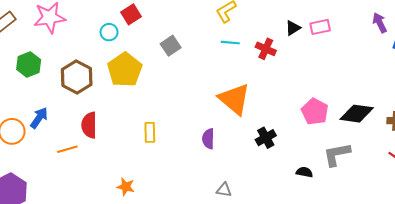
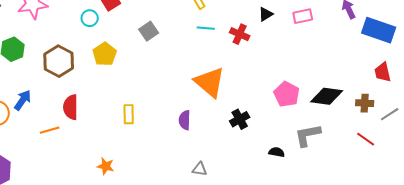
pink rectangle: (320, 27) -> (303, 16), moved
yellow pentagon: (125, 70) -> (105, 54), size x0.7

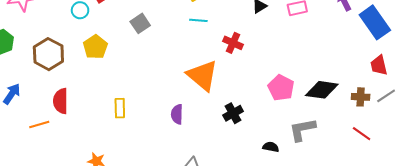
blue rectangle: (379, 30) -> (375, 22), turned 36
red cross: (240, 34) -> (233, 43), moved
gray line: (390, 114) -> (386, 96), moved

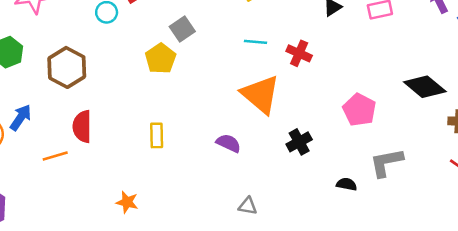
cyan line: (198, 20) -> (255, 42), moved
yellow pentagon: (95, 47) -> (160, 58), moved
black diamond: (322, 90) -> (425, 87), moved, turned 32
purple semicircle: (177, 114) -> (228, 143), turned 114

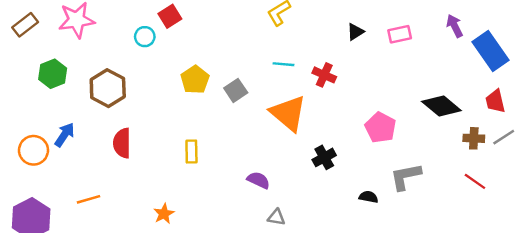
gray square: (182, 29) -> (236, 90), moved
purple semicircle: (228, 143) -> (258, 180), moved
orange line: (55, 156) -> (89, 199), moved
orange star: (127, 202) -> (164, 214), turned 30

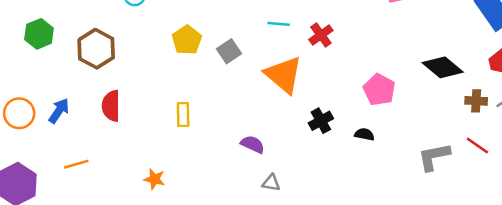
red cross: (324, 75) -> (321, 35), turned 30
blue arrow: (65, 135) -> (59, 111), moved
gray L-shape: (406, 177) -> (434, 157), moved
black semicircle: (368, 197) -> (364, 134), moved
orange star: (164, 214) -> (154, 179), turned -30

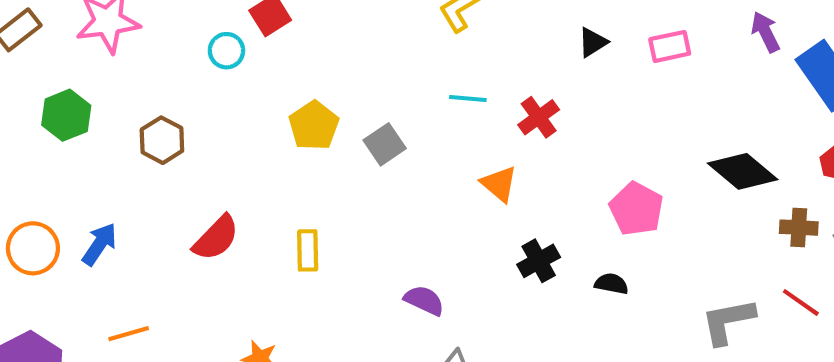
brown hexagon: (96, 49) -> (162, 140), size x0.7
orange triangle: (284, 75) -> (499, 184), moved, size x0.6
red semicircle: (111, 106) -> (216, 238), moved, turned -136

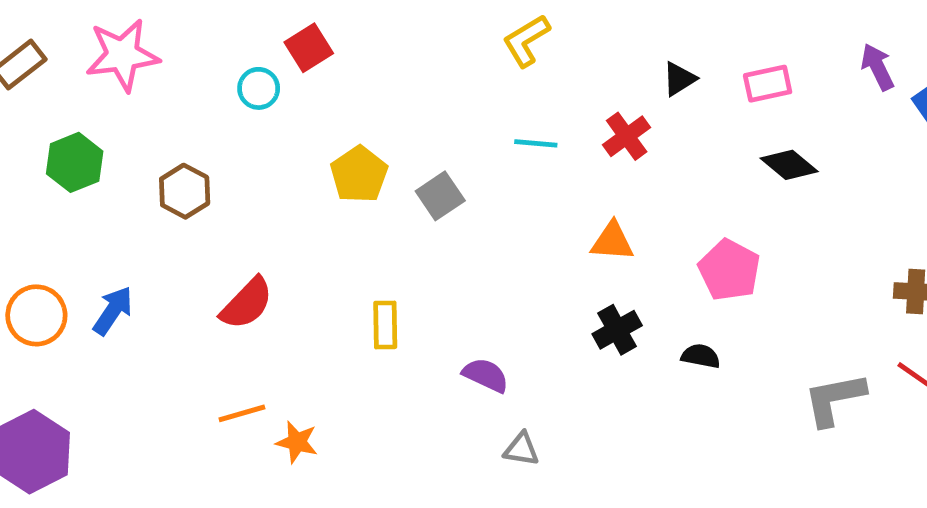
red cross: (539, 117) -> (627, 136), moved
black diamond: (743, 171) -> (789, 165), moved, size x0.7
orange triangle: (499, 184) -> (612, 241), moved, turned -36
yellow rectangle: (308, 250) -> (385, 325), moved
orange line: (129, 334) -> (242, 413), moved

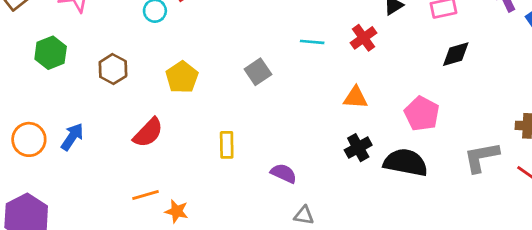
black diamond: (789, 165) -> (456, 54), turned -56
yellow pentagon: (359, 174) -> (182, 77), moved
black semicircle: (701, 356) -> (406, 162), size x2.0
gray L-shape: (834, 399) -> (481, 157), moved

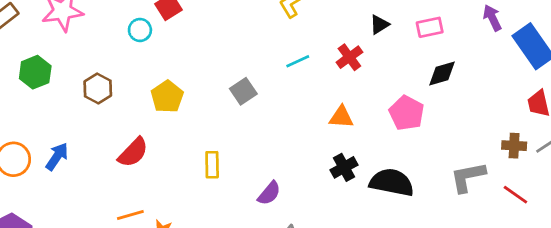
cyan line: (312, 42) -> (298, 61), turned -30
pink pentagon: (422, 114) -> (407, 113), moved
purple semicircle: (284, 173) -> (269, 193), turned 105

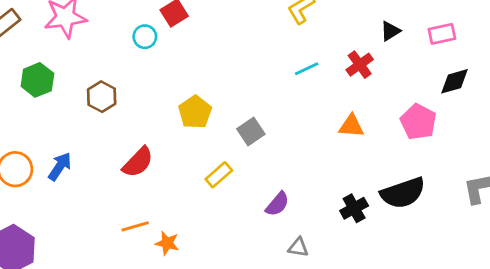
gray square: (243, 91) -> (251, 132), moved
yellow pentagon: (167, 97) -> (195, 112), moved
yellow rectangle: (212, 165) -> (219, 175), turned 50
black cross: (344, 167) -> (354, 208), moved
black semicircle: (392, 182) -> (403, 193), turned 150

